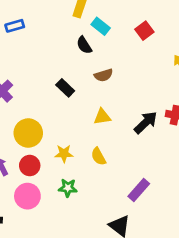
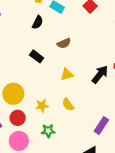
black semicircle: (84, 45) -> (38, 22), moved, turned -112

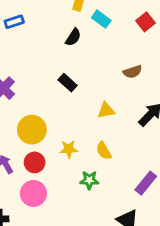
brown semicircle: (64, 43) -> (133, 72), moved
green star: (48, 131) -> (89, 180), moved

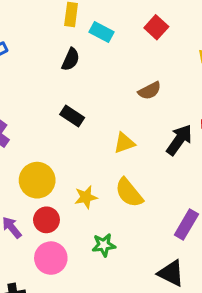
yellow semicircle: (104, 151) -> (129, 193), size x1.4
green star: (89, 180) -> (104, 245), moved

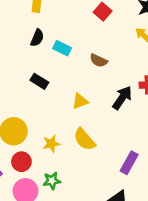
cyan rectangle: (101, 32) -> (62, 48), moved
brown semicircle: (150, 91) -> (99, 60), turned 54
green star: (104, 245) -> (52, 181), moved

